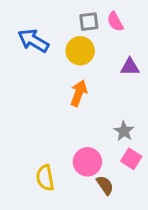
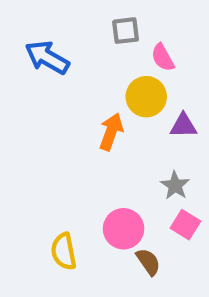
pink semicircle: (115, 22) -> (163, 57), moved
yellow circle: (80, 51) -> (146, 97), moved
purple triangle: (130, 67) -> (183, 126), moved

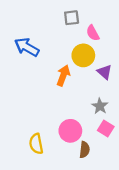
blue arrow: (47, 57) -> (27, 47), moved
purple triangle: (183, 126) -> (105, 72), turned 42
brown semicircle: (148, 262) -> (84, 150), turned 42

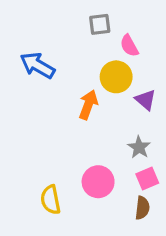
pink square: (106, 128) -> (147, 178), turned 35
brown semicircle: (84, 150) -> (142, 208), moved

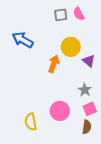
pink semicircle: (129, 46) -> (79, 14), moved

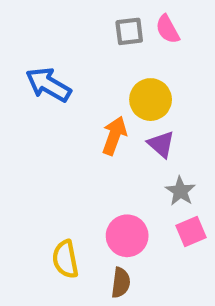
purple triangle: (89, 61) -> (161, 144), moved
brown semicircle: (87, 127) -> (121, 283), moved

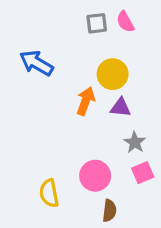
purple triangle: (161, 144) -> (121, 107), turned -35
brown semicircle: (121, 283) -> (109, 211), moved

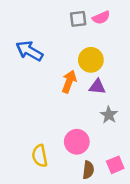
pink semicircle: (125, 22) -> (101, 18), turned -84
pink square: (143, 173) -> (115, 165), moved

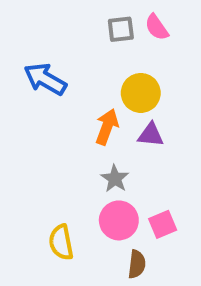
pink semicircle: (101, 18) -> (157, 27), turned 78
gray star: (109, 115) -> (115, 179), moved
pink square: (115, 165) -> (163, 224), moved

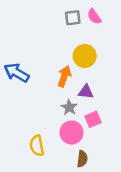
blue arrow: (45, 79) -> (17, 73), moved
purple triangle: (151, 135) -> (86, 92), moved
pink square: (163, 224) -> (93, 119), moved

